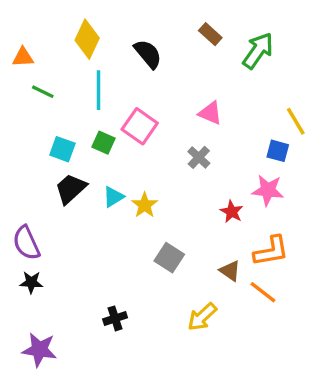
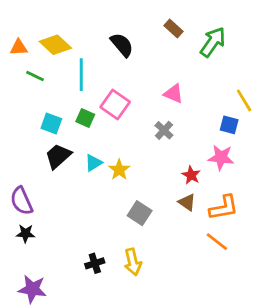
yellow diamond: (87, 39) -> (55, 45), moved, turned -72
brown triangle: (230, 271) -> (187, 202), moved
yellow arrow: (202, 317) -> (133, 262), moved, turned -60

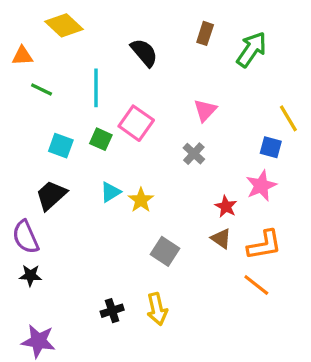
brown rectangle: (173, 29) -> (205, 33), turned 66
yellow diamond: (55, 45) -> (64, 25), moved
pink triangle: (173, 94) -> (205, 110), turned 50
black trapezoid: (58, 156) -> (51, 195), moved
pink star: (221, 157) -> (261, 186), turned -30

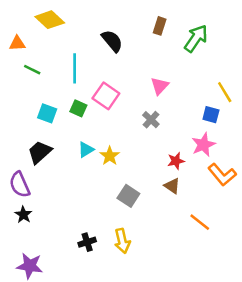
red star: (226, 206) -> (176, 161), turned 30
orange L-shape: (264, 245) -> (222, 175), moved, turned 60
black star: (30, 275) -> (23, 215), turned 30

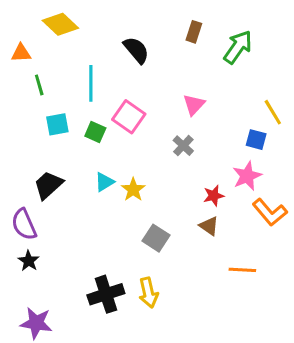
green line: (32, 70) -> (39, 85), turned 48
cyan square: (47, 113) -> (57, 124), moved, turned -30
orange line: (200, 222) -> (242, 270), turned -35
black cross: (87, 242) -> (106, 294), size x1.6

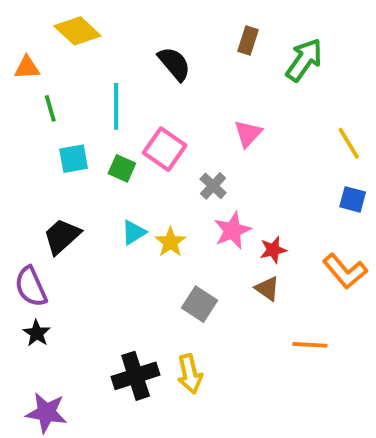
blue square: (256, 140) -> (353, 199), moved
gray cross: (183, 146) -> (213, 186), moved
pink star: (247, 176) -> (232, 230), moved

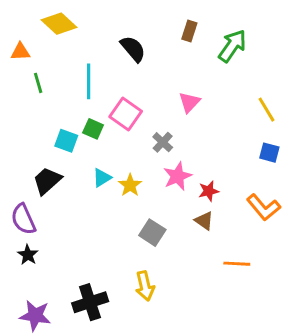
cyan square: (74, 159) -> (66, 141), moved, turned 30
black cross: (136, 376) -> (90, 302), moved

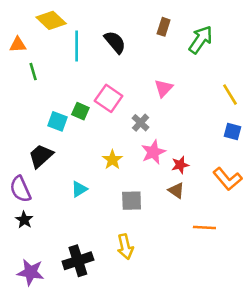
cyan line: (89, 81) -> (77, 46), moved
cyan triangle: (102, 178) -> (79, 189), moved
gray square: (152, 233) -> (132, 201), turned -35

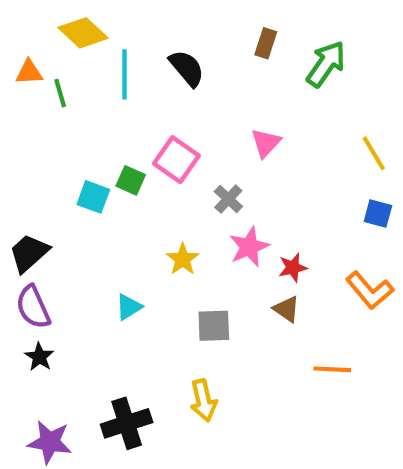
green line: (33, 72) -> (60, 93), moved
black trapezoid: (41, 156) -> (29, 253), moved

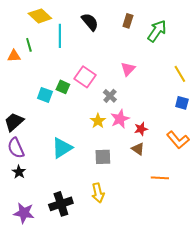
black semicircle: (187, 68) -> (90, 22), moved
orange triangle: (29, 72) -> (14, 56), moved
yellow star: (183, 259) -> (98, 121), moved
cyan triangle: (129, 307) -> (62, 148), size x1.6

